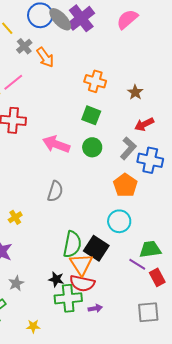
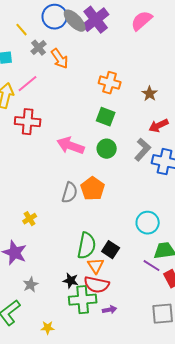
orange pentagon: (125, 185) -> (93, 189), moved
cyan circle: (119, 221) -> (148, 223), moved
black square: (96, 248) -> (111, 250), size x0.7
orange triangle: (81, 264) -> (96, 266), size x0.7

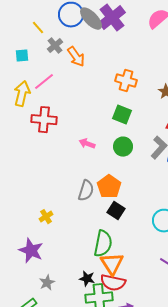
pink arrow: (71, 146) -> (87, 144), size x0.6
black square: (111, 250) -> (116, 211), moved
orange triangle: (96, 266) -> (112, 264), size x1.4

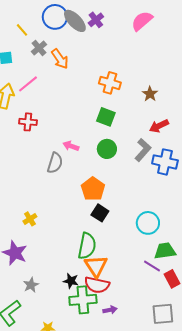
purple cross: (112, 18) -> (96, 20), size x0.6
red cross: (44, 120) -> (28, 122), size x0.7
gray semicircle: (86, 191) -> (55, 163), moved

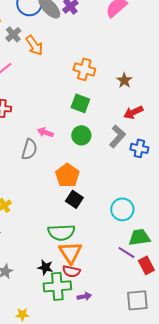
blue cross: (165, 162) -> (139, 148), size x0.7
green semicircle: (87, 246) -> (61, 232), turned 76
red semicircle: (97, 285) -> (71, 271), size x0.7

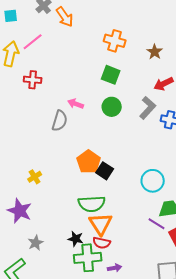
orange pentagon: (67, 175) -> (89, 162), moved

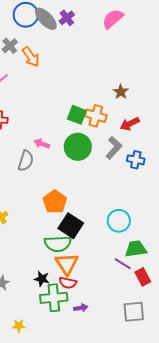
orange cross: (115, 41) -> (96, 116), moved
green circle: (112, 107) -> (78, 147), size x1.4
black square: (105, 171) -> (71, 226), moved, size x1.4

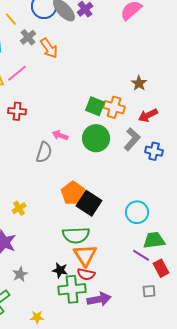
black square: (71, 226) -> (89, 203), moved
purple arrow: (81, 308) -> (99, 299), size x1.6
gray square: (134, 312) -> (149, 291), moved, size x0.6

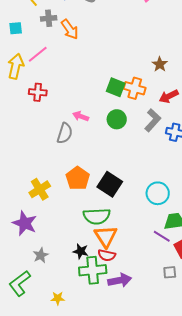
gray cross: (28, 37) -> (49, 18), turned 35
green circle: (96, 138) -> (117, 119), size x0.7
orange pentagon: (73, 193) -> (78, 178), moved
yellow cross: (19, 208) -> (40, 189), size x1.5

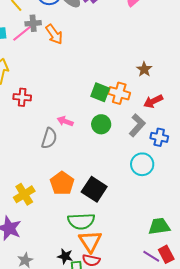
pink line: (38, 54) -> (22, 33), moved
cyan circle: (158, 193) -> (142, 164), moved
purple line: (162, 236) -> (151, 256), moved

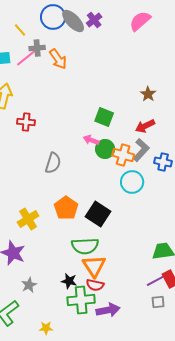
orange cross: (119, 93) -> (123, 155), moved
red arrow: (153, 101) -> (145, 126), moved
pink arrow: (65, 121) -> (91, 140), moved
cyan circle: (142, 164) -> (132, 182), moved
purple line: (151, 256) -> (155, 281), turned -60

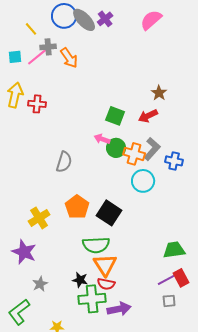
red cross: (26, 122) -> (37, 104), moved
red arrow: (145, 126) -> (148, 116), moved

